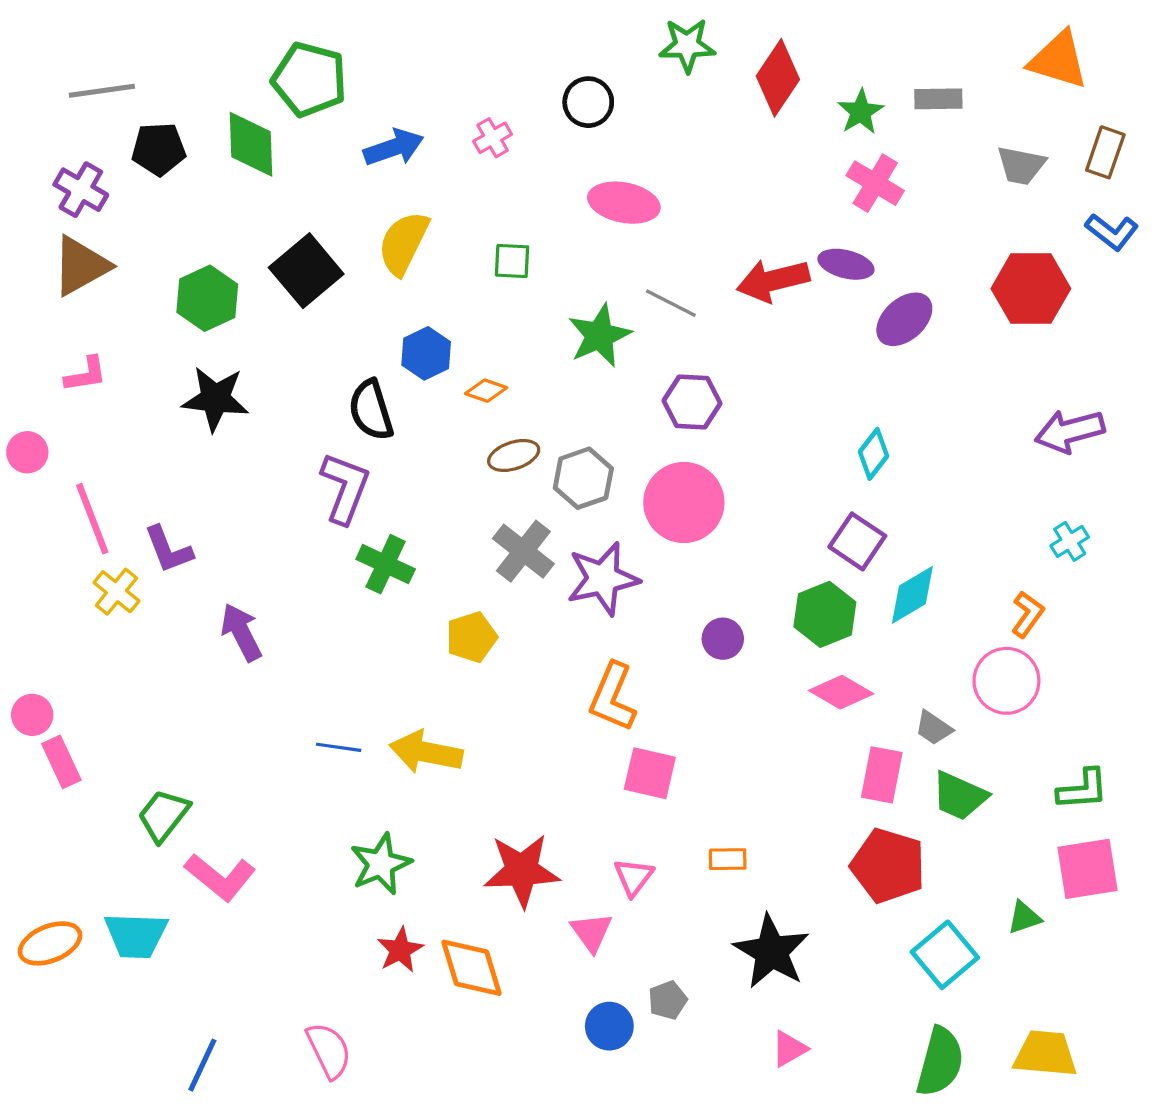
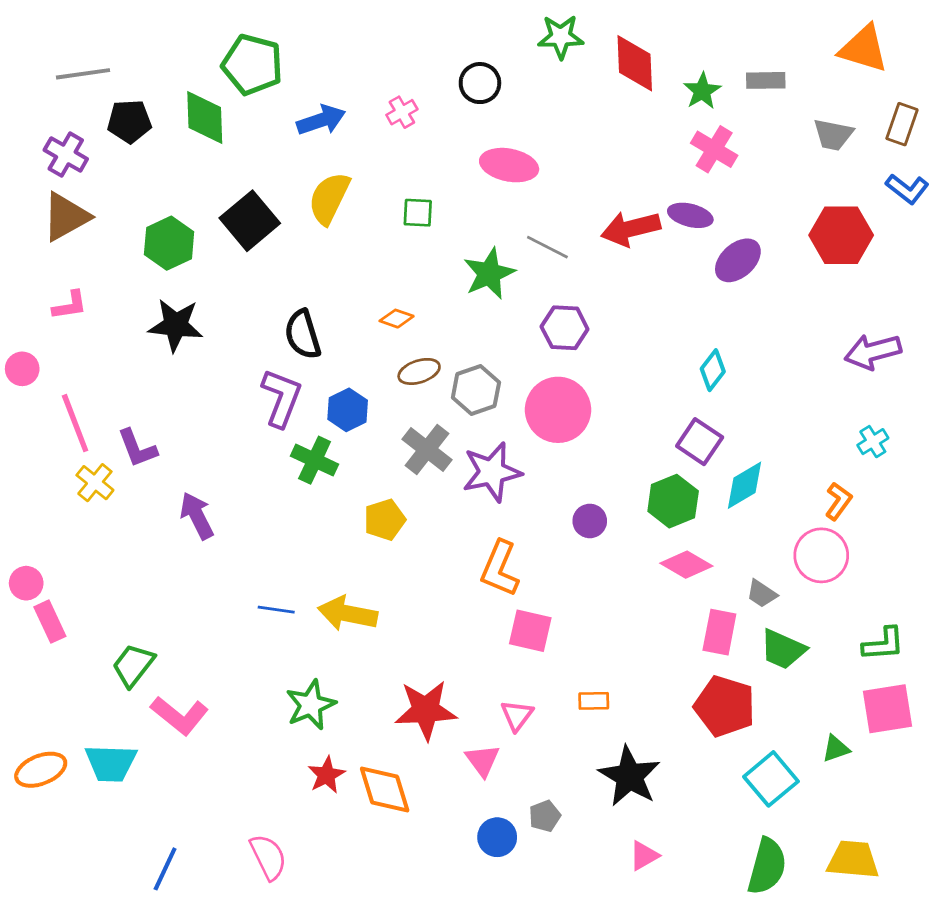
red diamond: (778, 78) -> (635, 63), turned -36
blue hexagon: (426, 353) -> (348, 410), moved

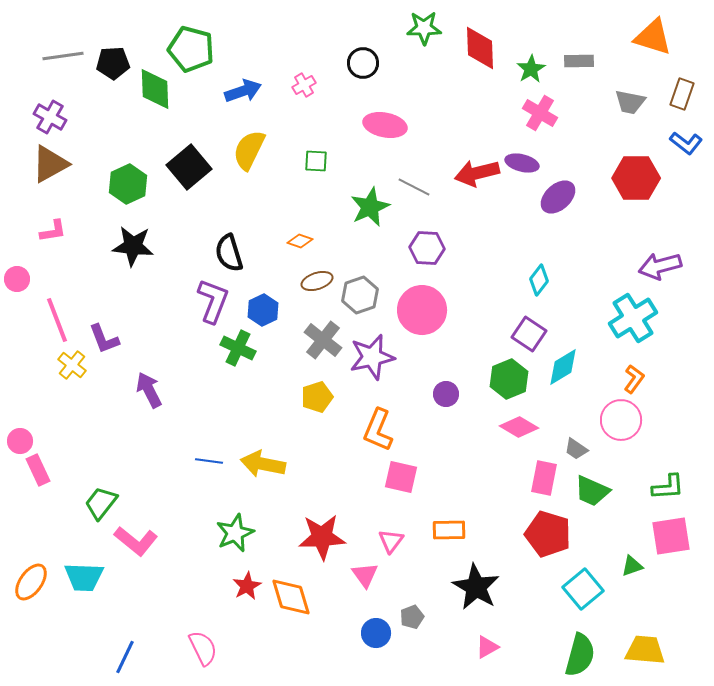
black pentagon: (129, 121) -> (113, 63), moved
cyan cross: (873, 442) -> (633, 318), moved, size x2.0
yellow pentagon: (385, 520) -> (317, 397), moved
orange rectangle: (594, 701) -> (449, 530), size x1.4
orange ellipse: (41, 770) -> (31, 582), turned -33

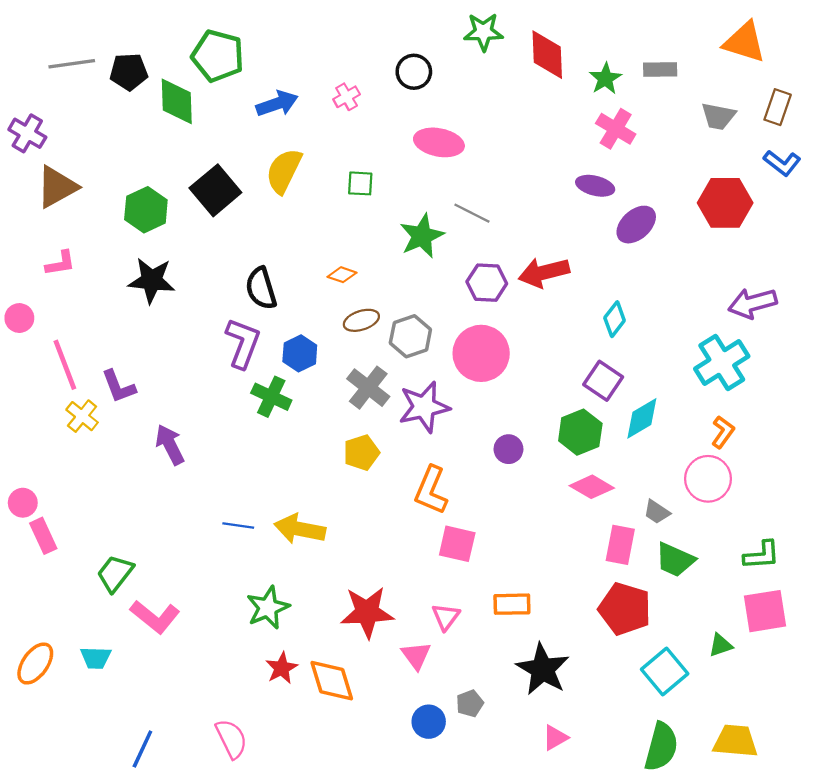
purple cross: (50, 117) -> (27, 133), moved
red arrow: (477, 173) -> (544, 272), moved
cyan trapezoid: (84, 577) -> (96, 658), size x0.7

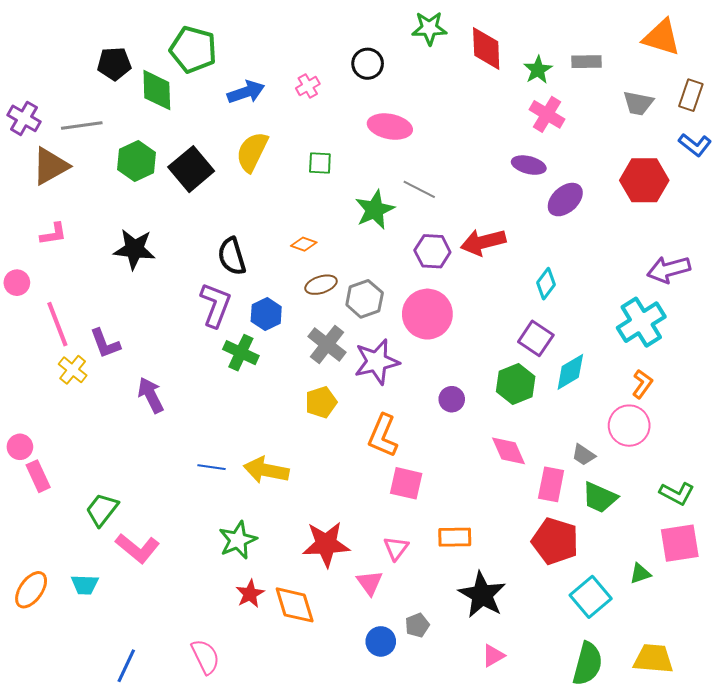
gray line: (72, 64) -> (82, 126), moved
green hexagon: (146, 210) -> (136, 161), moved
pink diamond: (592, 487) -> (508, 451), moved, turned 36
green L-shape: (762, 555) -> (677, 493), turned 32

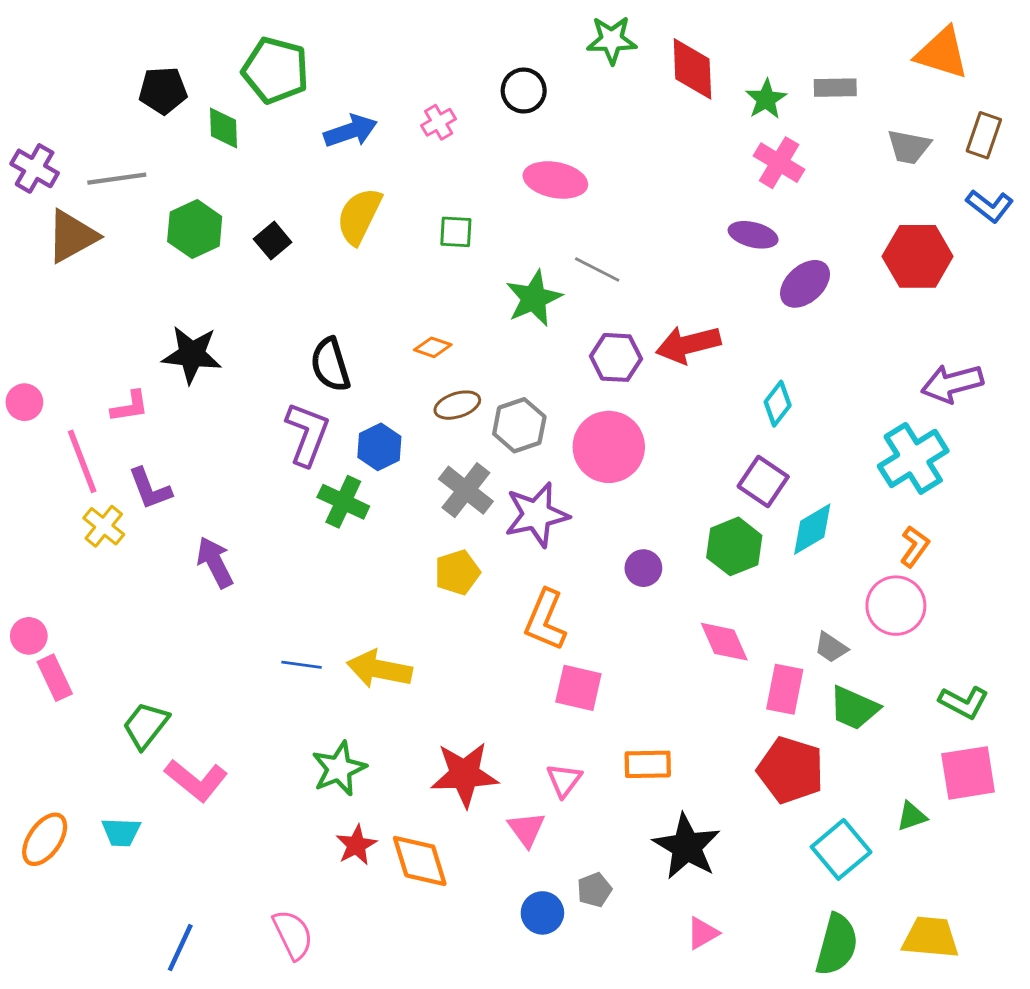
green diamond: (157, 90) -> (224, 128), size x0.7
black square: (191, 169) -> (273, 241), size x0.6
pink L-shape: (53, 234) -> (130, 406), moved

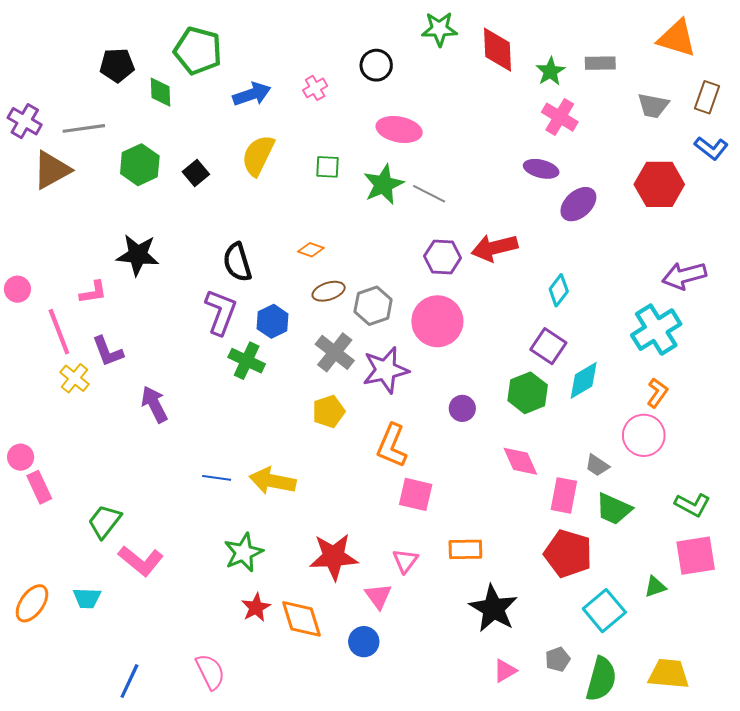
green star: (534, 298) -> (383, 184), moved
gray pentagon: (594, 890) -> (558, 659), moved
blue circle: (542, 913) -> (364, 642), moved

